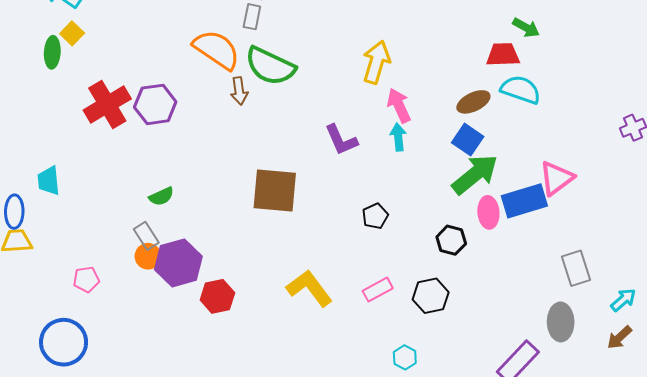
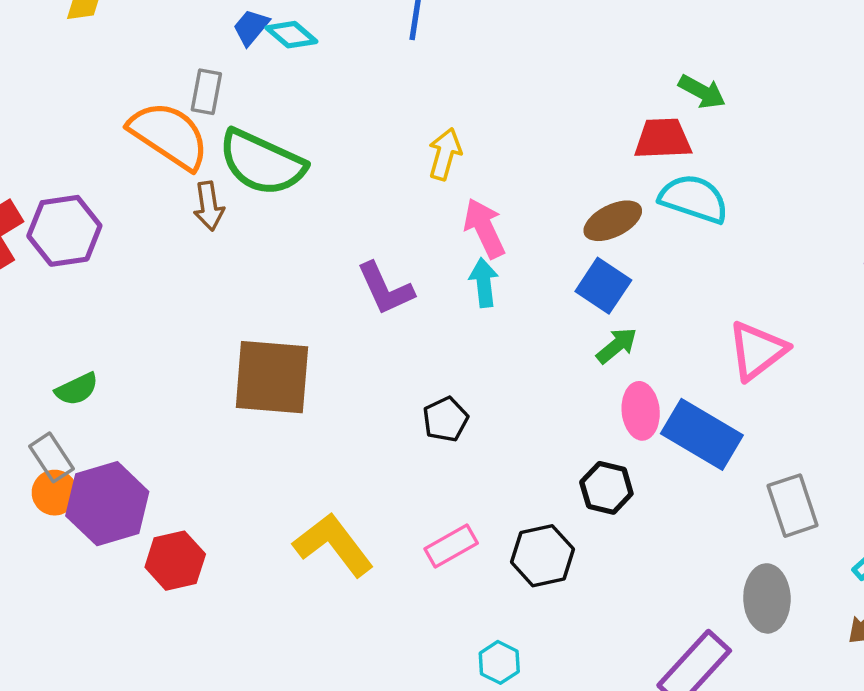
gray rectangle: (252, 17) -> (206, 92), moved
yellow arrow: (376, 62) -> (445, 154), size x0.7
green arrow: (475, 174) -> (617, 346), size x0.5
blue rectangle: (524, 201) -> (702, 434), moved, turned 48
black hexagon: (451, 240) -> (606, 488), moved

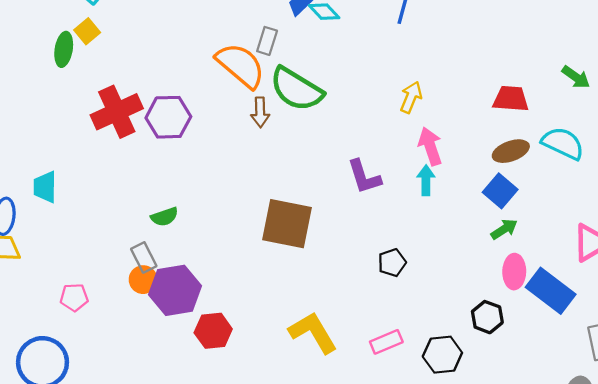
red trapezoid: (663, 139) -> (511, 99), moved

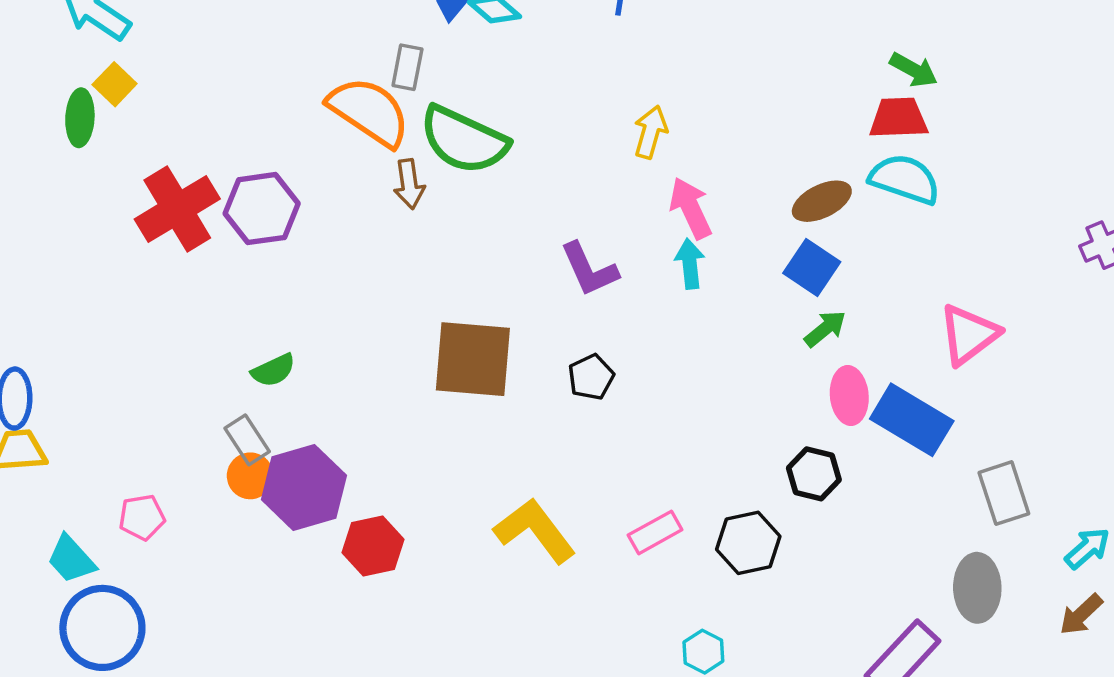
red trapezoid: (511, 99) -> (899, 118), moved
cyan trapezoid: (45, 187) -> (71, 559), moved, turned -36
black pentagon: (392, 263) -> (591, 377), moved

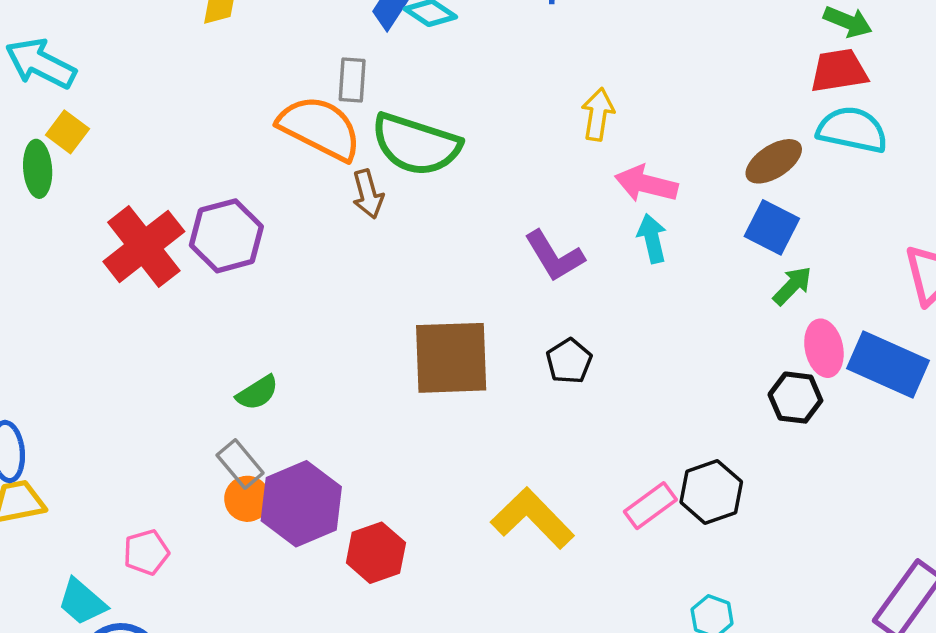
pink arrow: (691, 208) -> (646, 184), turned -44
black hexagon: (814, 474) -> (795, 398), moved
black hexagon: (748, 543) -> (711, 492), moved

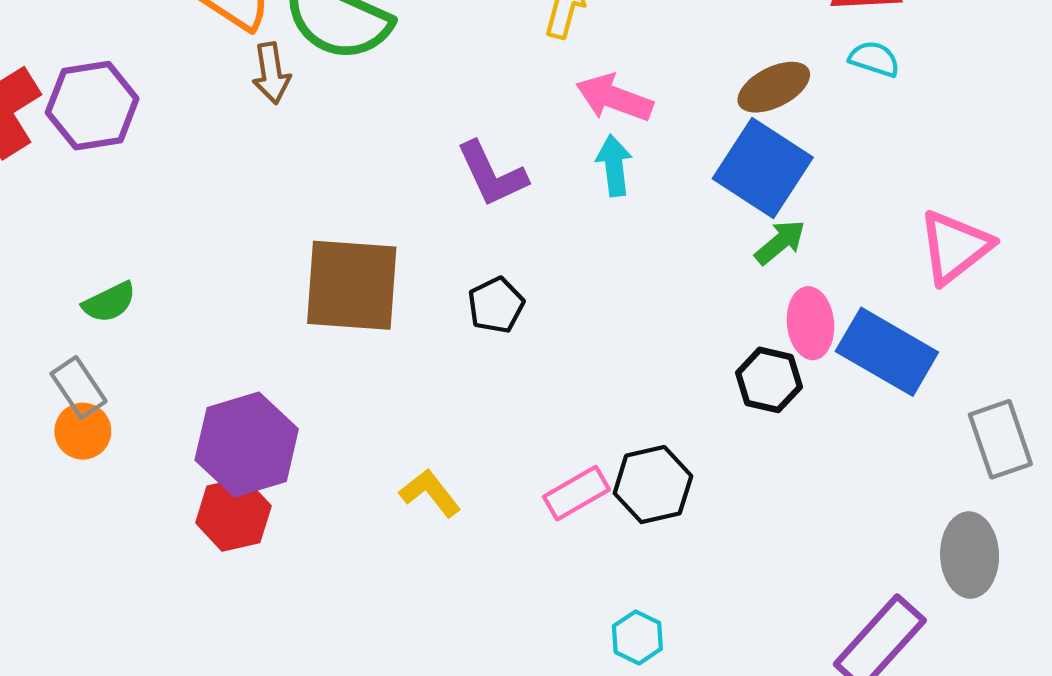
cyan semicircle: (852, 130) -> (874, 59), size x0.6
blue square: (772, 227) -> (763, 168), size x1.4
purple hexagon: (301, 504) -> (247, 445), moved
yellow L-shape: (532, 518) -> (430, 493), size x0.6

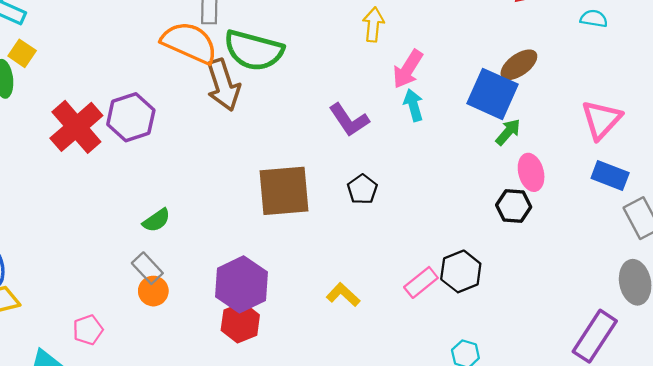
cyan semicircle: (874, 59) -> (594, 19), moved
brown arrow: (271, 73) -> (223, 85), size x1.6
brown ellipse: (774, 87) -> (519, 65), moved
pink arrow: (614, 98) -> (408, 69), turned -69
blue rectangle: (887, 352) -> (610, 175), moved, size x0.7

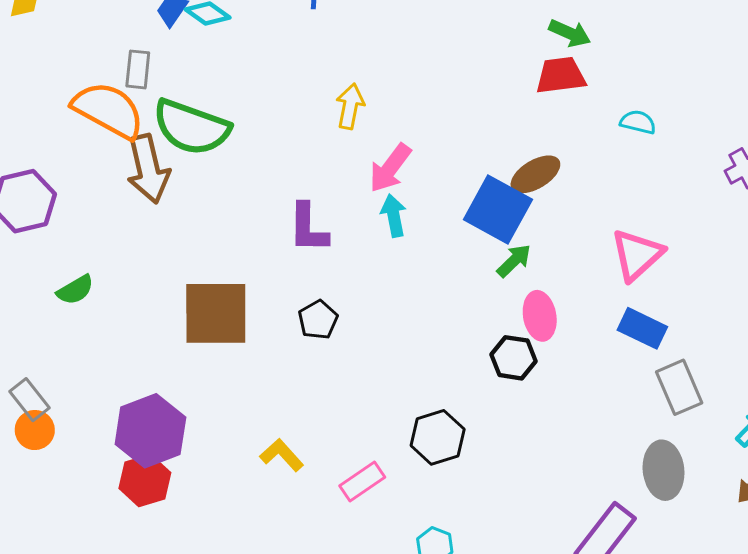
purple L-shape: (349, 120) -> (308, 228), turned 30
green semicircle: (157, 220) -> (75, 290), moved
pink rectangle: (421, 282) -> (362, 481), moved

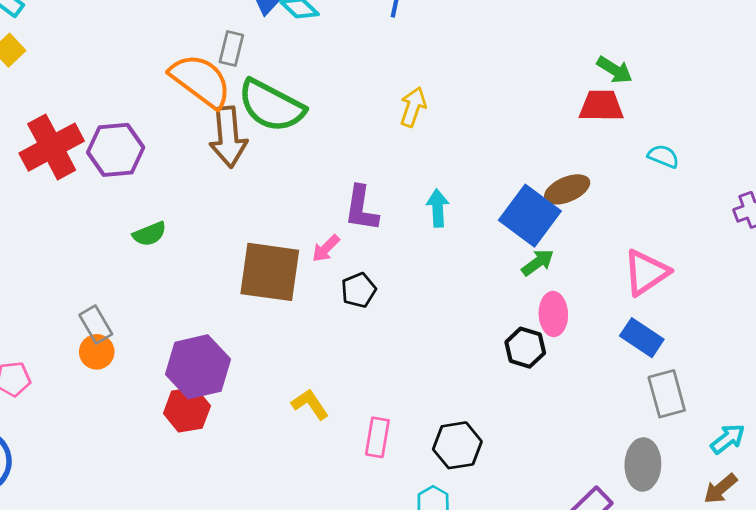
pink arrow: (390, 168) -> (326, 248), moved, size x0.7
black hexagon: (438, 437) -> (457, 445), moved
pink rectangle: (362, 481) -> (377, 437), turned -54

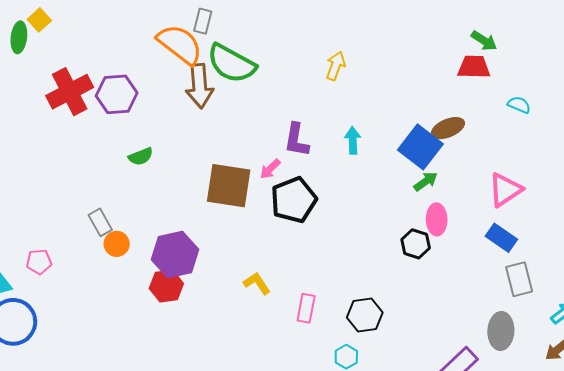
black pentagon: (359, 290) -> (294, 200), size x1.8
orange circle: (97, 352) -> (117, 244), moved

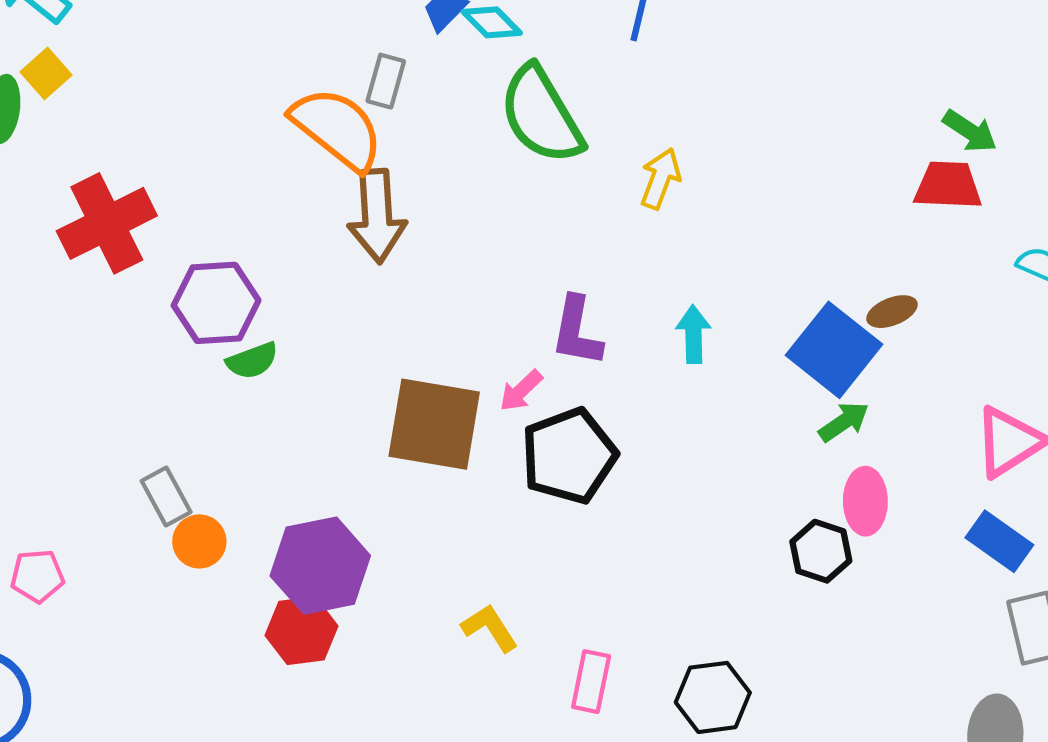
green semicircle: (231, 63) -> (541, 115), moved, turned 30
purple hexagon: (117, 94) -> (216, 303), moved
brown ellipse: (448, 128) -> (892, 312), size x0.7

